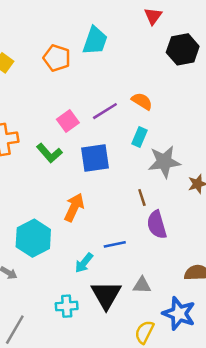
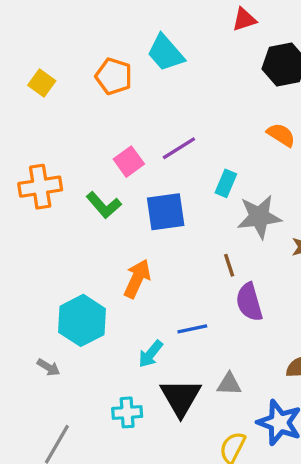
red triangle: (153, 16) -> (244, 19), turned 36
cyan trapezoid: (95, 41) -> (166, 53), turned 120
orange semicircle: (142, 101) -> (281, 135), moved

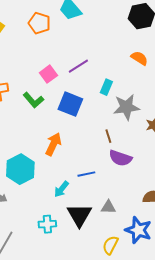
blue square: (166, 212) -> (70, 104), turned 30
purple semicircle: (249, 302) -> (120, 158), turned -55

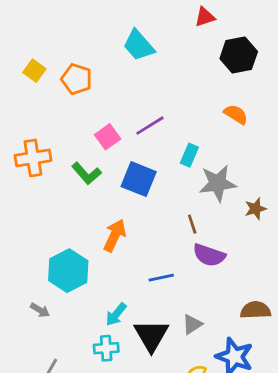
orange pentagon: (39, 23) -> (77, 79), moved
cyan arrow: (61, 189) -> (116, 314), moved
gray triangle: (108, 207) -> (192, 324), turned -35

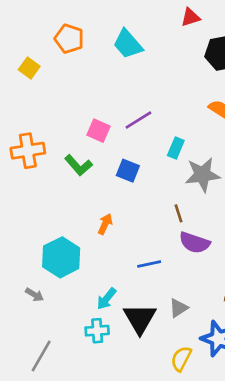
orange pentagon: (77, 79) -> (69, 39), moved
pink square: (108, 137) -> (98, 131), turned -30
blue square: (139, 179) -> (128, 171), size x0.7
orange arrow: (115, 235) -> (105, 224), size x0.7

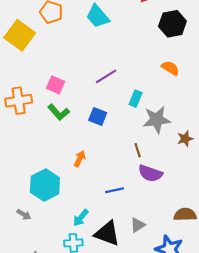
yellow square: (29, 68) -> (20, 35), size x1.8
pink square: (98, 131) -> (55, 85), moved
black triangle: (140, 319) -> (107, 233), turned -40

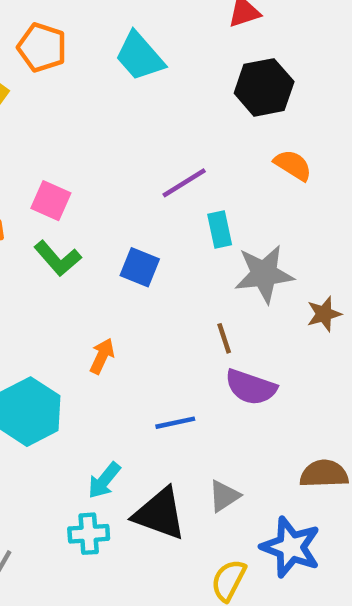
black hexagon: (172, 24) -> (264, 87), moved
purple line: (106, 76) -> (184, 183), moved
cyan rectangle: (136, 99) -> (220, 230), turned -35

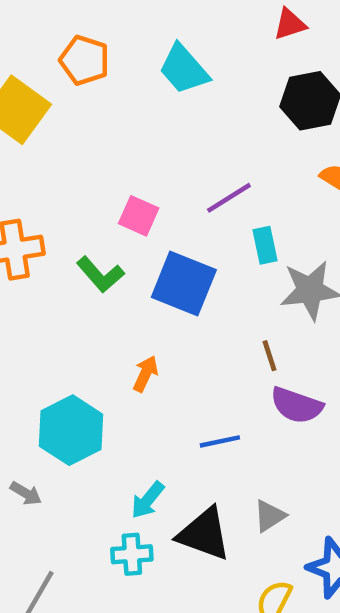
pink square: (51, 201) -> (139, 216), moved
blue square: (140, 267) -> (184, 284), size x1.6

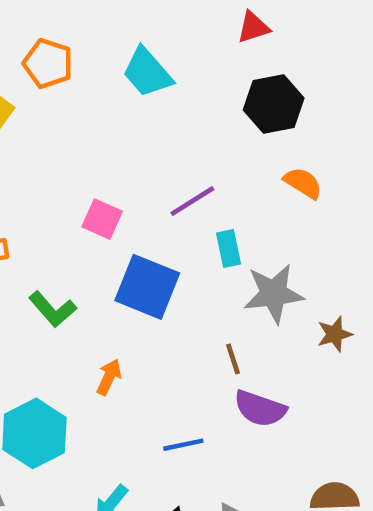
green L-shape: (100, 274) -> (52, 309), moved

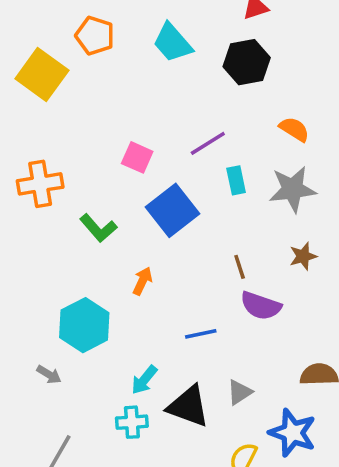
black hexagon: (274, 104) -> (247, 62), moved
blue square: (147, 287) -> (173, 210), turned 30
gray star: (274, 294) -> (293, 189), moved
brown star: (335, 334) -> (303, 256), moved

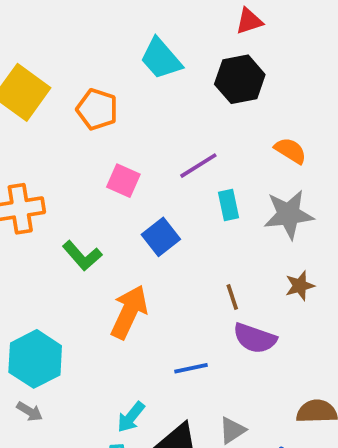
orange pentagon: (95, 36) -> (97, 109), moved
blue square: (173, 210) -> (161, 237), size x0.7
orange arrow: (142, 281) -> (129, 312), size x1.8
cyan hexagon: (84, 325) -> (35, 359), moved

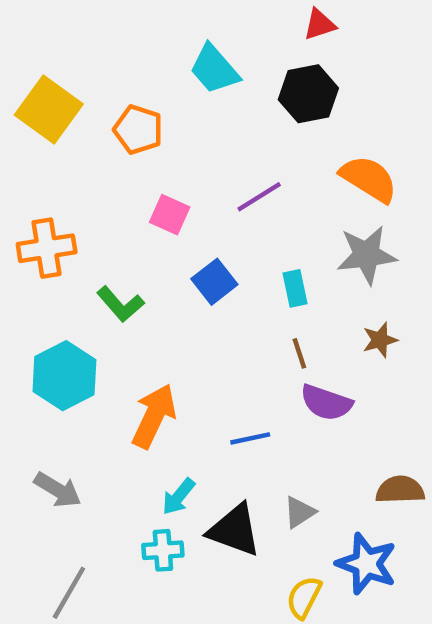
orange semicircle: (290, 151) -> (369, 179), size x1.5
cyan rectangle: (229, 205) -> (295, 288), moved
orange arrow: (129, 312) -> (154, 416), moved
cyan hexagon: (35, 359) -> (64, 376), moved
gray arrow: (30, 411) -> (58, 490), size x1.5

